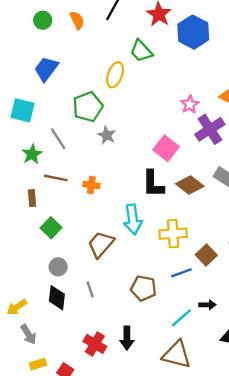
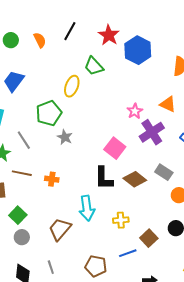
yellow cross: (173, 234) -> (121, 220), size x0.7
gray circle: (58, 267) -> (22, 237), moved

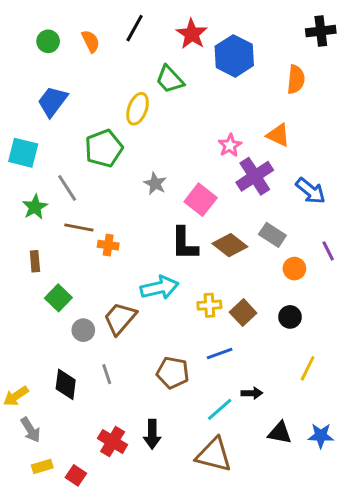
gray star: (65, 137) -> (155, 184), moved
brown line: (22, 173) -> (79, 228), moved
cyan arrow: (87, 208) -> (160, 288), turned -95
gray circle: (22, 237) -> (83, 330), moved
brown square: (149, 238) -> (243, 313), moved

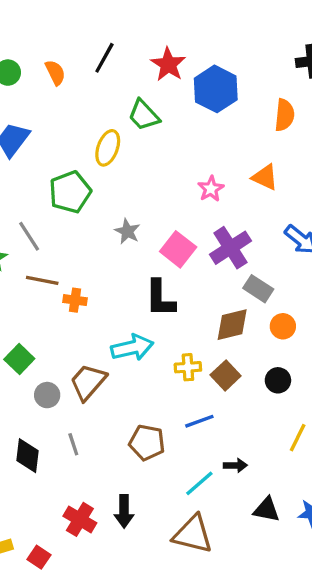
purple cross: (255, 176) -> (230, 248), moved
brown diamond: (230, 245) -> (232, 325), moved, turned -52

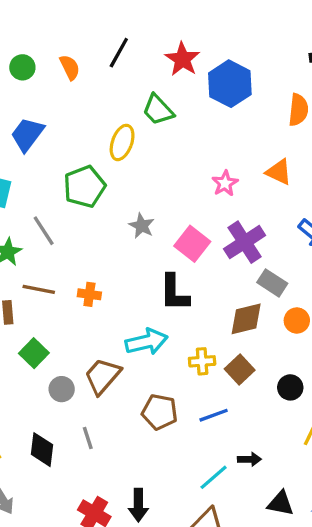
brown line: (42, 280) -> (39, 289), moved
black circle: (278, 380) -> (290, 387), moved
brown pentagon: (147, 443) -> (160, 412), moved

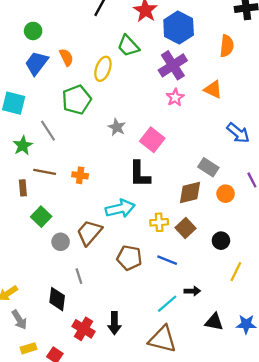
green circle: (22, 67) -> (33, 31), moved
orange semicircle: (70, 67) -> (66, 57), moved
purple cross: (245, 242) -> (173, 65), moved
blue line: (214, 415) -> (167, 260), turned 42
black diamond: (42, 450) -> (57, 299), moved

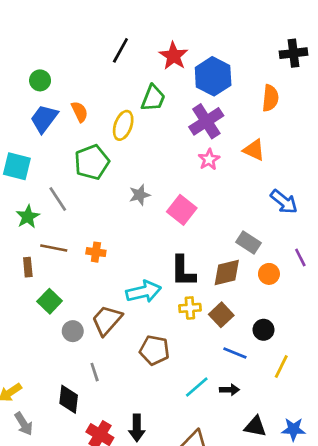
green trapezoid: (128, 46) -> (153, 98), turned -115
gray star: (117, 127) -> (139, 195), turned 30
black L-shape: (140, 174) -> (183, 271), moved
blue line: (167, 260) -> (235, 353), moved
cyan line: (167, 304) -> (197, 387), moved

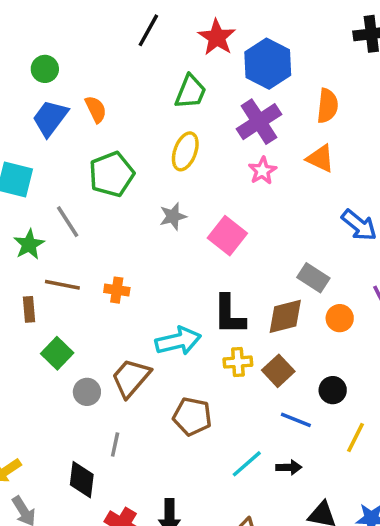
orange semicircle: (270, 98) -> (327, 106), moved
yellow ellipse: (123, 125) -> (185, 151), moved
gray line: (95, 372) -> (115, 445), turned 30

